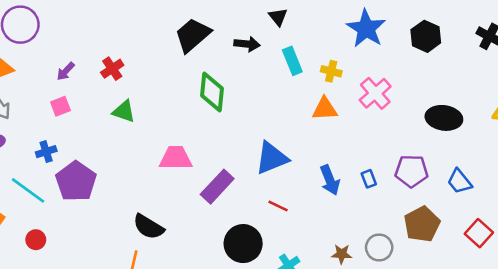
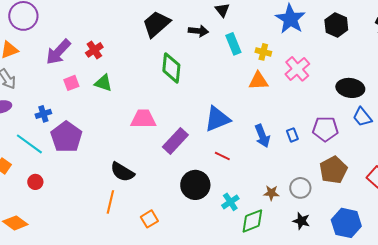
purple arrow: (66, 71) -> (58, 52), size x1.8
pink square: (60, 106) -> (71, 83), moved
blue trapezoid: (459, 181) -> (362, 117), moved

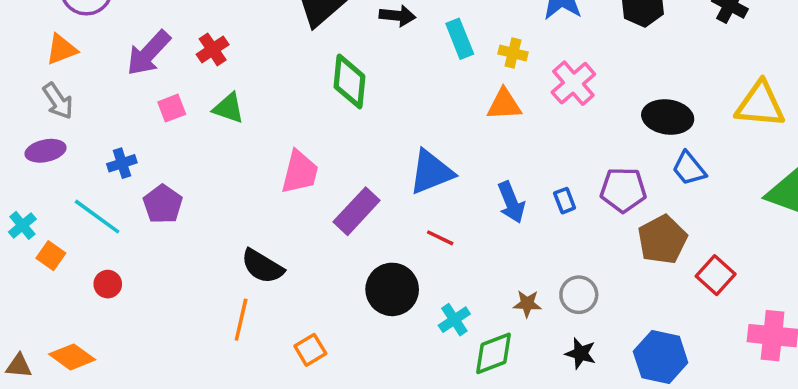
pink trapezoid: (143, 119) -> (300, 172), turned 104
purple pentagon: (66, 137) -> (163, 204), size x0.7
brown pentagon: (333, 170) -> (662, 240), moved

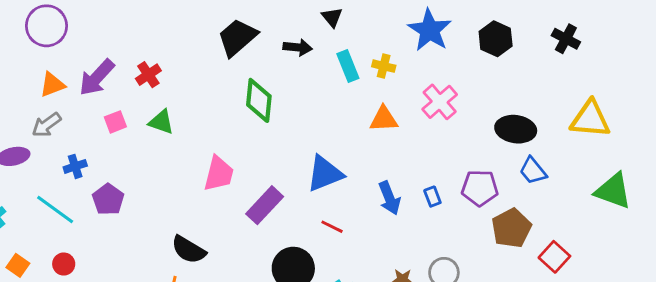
orange triangle: (62, 49) -> (52, 85), moved
yellow cross: (513, 53) -> (384, 66), moved
gray arrow: (58, 101) -> (46, 125), moved, turned 88
orange square: (51, 256) -> (18, 265), moved

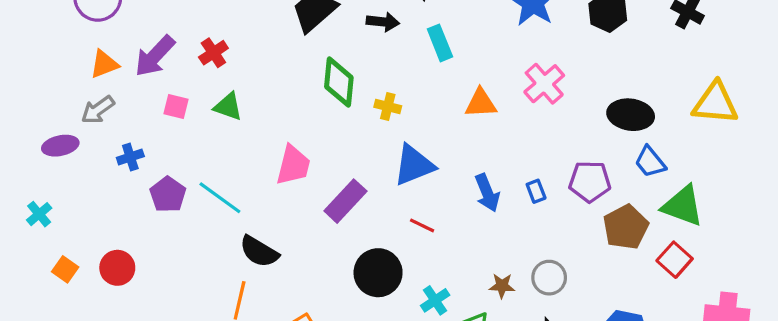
yellow cross: (384, 66) -> (388, 107), moved
pink square: (115, 122) -> (176, 107), turned 35
green triangle: (613, 191) -> (683, 206), moved
cyan line: (55, 209) -> (220, 198), moved
red circle: (64, 264) -> (117, 268), size x1.4

